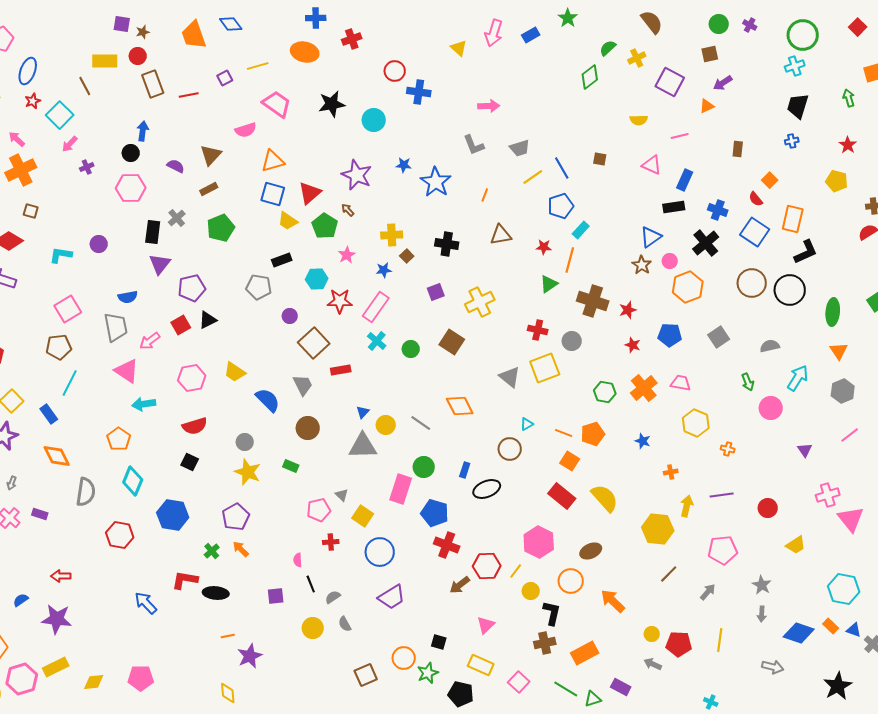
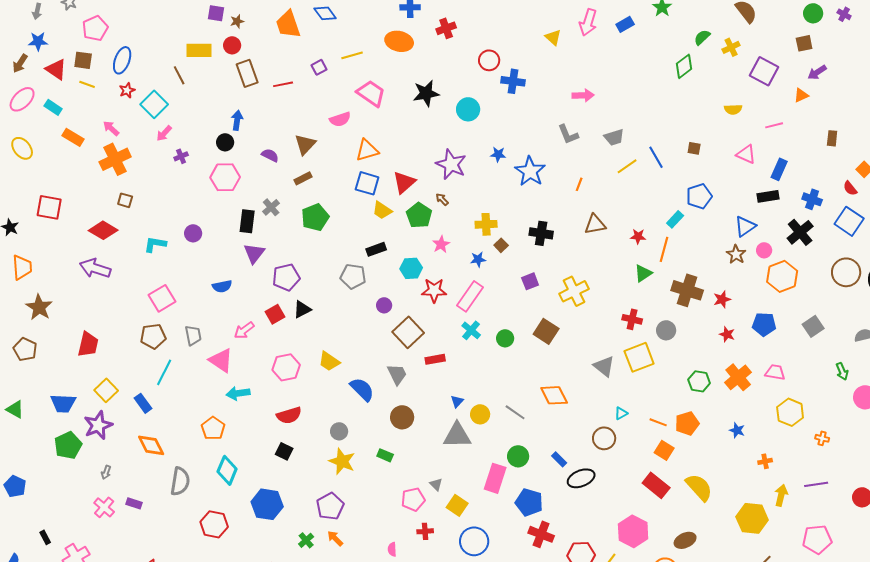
blue pentagon: (561, 206) -> (699, 196), moved
gray trapezoid: (116, 327) -> (193, 335), moved, size x0.7
blue rectangle: (465, 470) -> (559, 459), turned -63

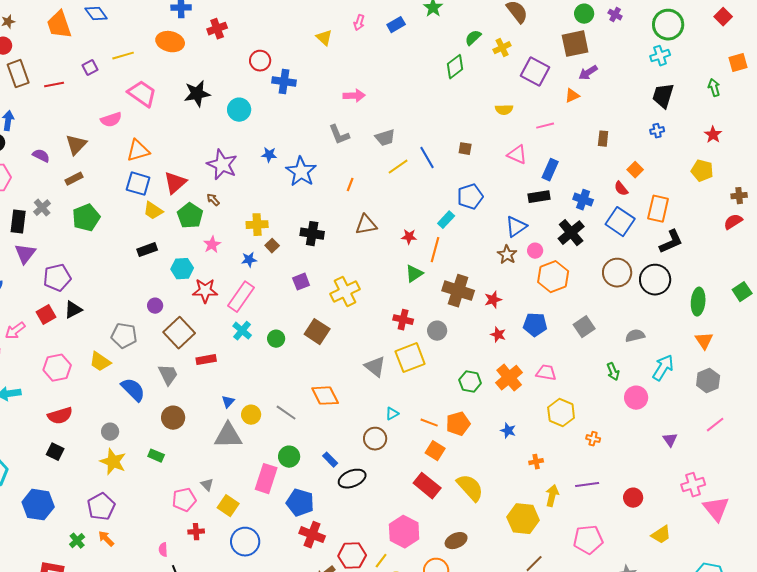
pink arrow: (588, 22) -> (359, 23), size x0.6
brown square: (804, 43) -> (575, 44), size x1.6
gray pentagon: (353, 276) -> (124, 336), moved

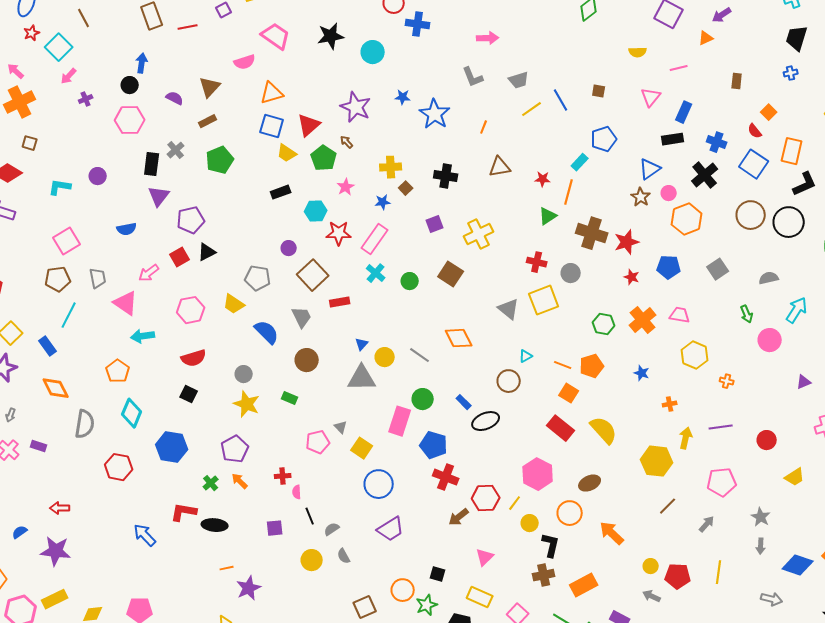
pink triangle: (517, 155) -> (651, 97), turned 45
red star: (493, 300) -> (627, 242), size x1.4
purple triangle: (670, 440) -> (804, 382), turned 42
red cross: (196, 532) -> (283, 476), moved

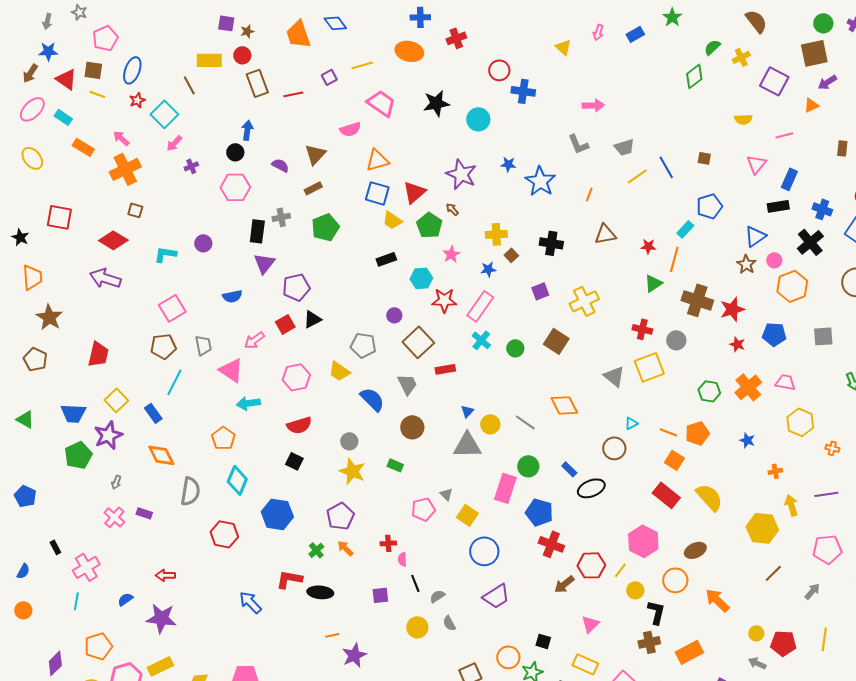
gray cross: (176, 150) -> (281, 217), turned 30
gray square: (718, 269) -> (823, 336), turned 30
yellow arrow: (686, 438) -> (791, 505), turned -30

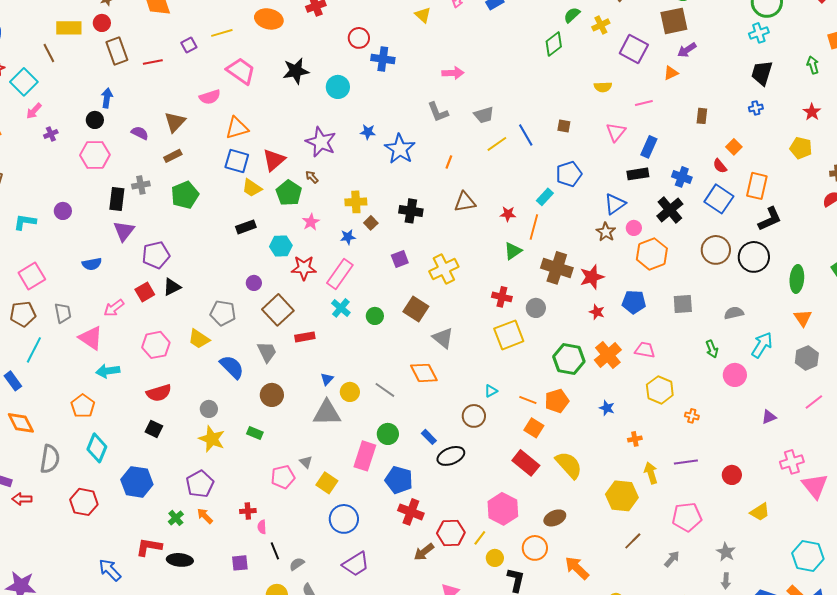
gray triangle: (614, 376) -> (443, 338), moved
green hexagon: (709, 391) -> (569, 359), size x1.4
red arrow: (165, 575) -> (22, 499), moved

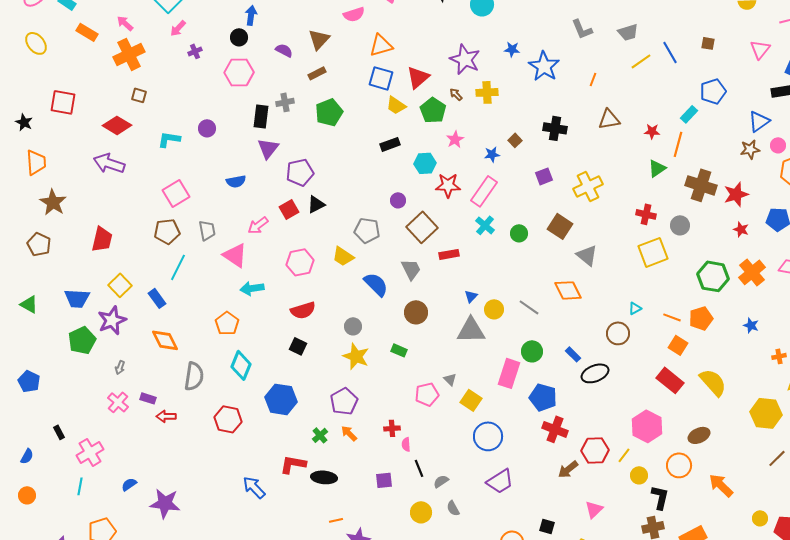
yellow cross: (356, 202) -> (487, 92), moved
brown star: (606, 232) -> (750, 149), turned 30

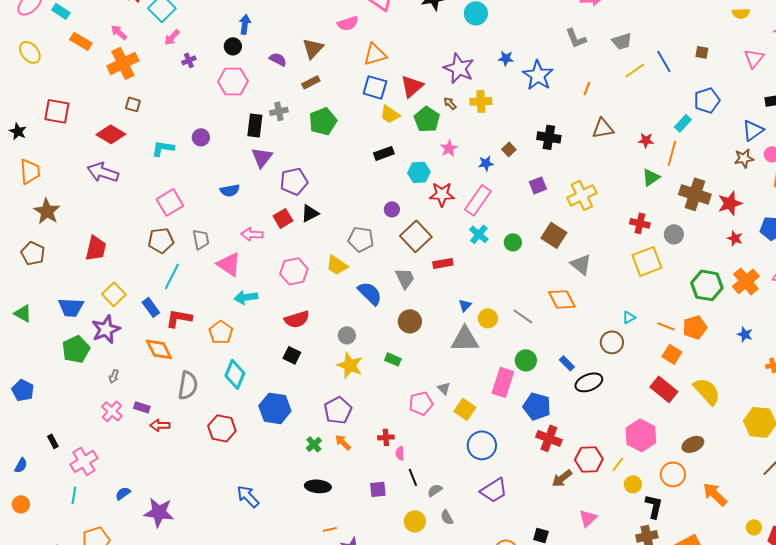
pink arrow: (258, 225) -> (252, 234), turned 40
red L-shape: (293, 464) -> (179, 318), moved

